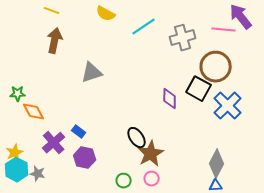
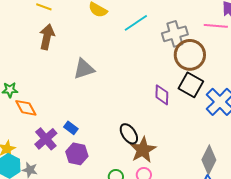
brown circle: (216, 67) -> (190, 55), moved

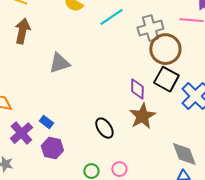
brown star: (143, 150) -> (142, 116), moved
gray diamond: (209, 160) -> (184, 154), turned -48

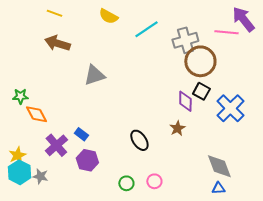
brown arrow: (22, 31) -> (57, 43), turned -85
black square: (166, 79) -> (201, 91), size x0.7
purple diamond: (137, 89) -> (185, 101), moved
brown star: (142, 116) -> (177, 128), size x0.6

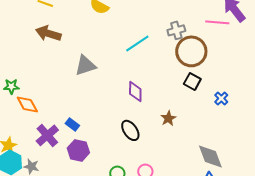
cyan line: (146, 29) -> (137, 43), moved
gray cross: (185, 40) -> (176, 30), size x0.7
purple diamond: (185, 101) -> (135, 91), moved
blue cross: (230, 108) -> (221, 98), size x0.5

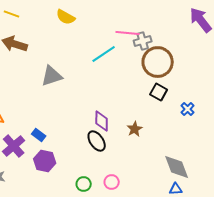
pink line: (217, 22) -> (128, 33), moved
purple diamond: (135, 91) -> (102, 121), moved

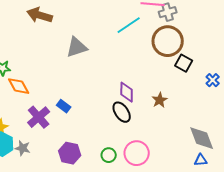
brown circle: (158, 62) -> (168, 41), moved
purple hexagon: (45, 161) -> (70, 153), moved
pink circle: (112, 182) -> (137, 153), size x1.6

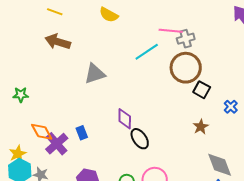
orange diamond: (19, 86) -> (42, 132), moved
purple diamond: (127, 92) -> (125, 119), moved
brown star: (160, 100) -> (201, 127), moved
blue rectangle: (64, 106) -> (82, 133), turned 32

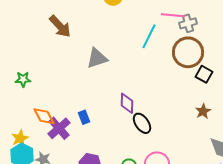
brown arrow: (58, 42) -> (60, 26), turned -150
cyan line: (147, 52) -> (149, 36), turned -30

